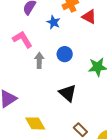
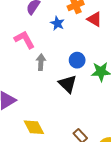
blue circle: (65, 54) -> (77, 60), moved
black triangle: (68, 93) -> (68, 84), moved

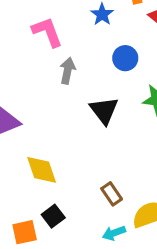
blue circle: (77, 60) -> (125, 58), moved

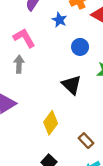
gray arrow: (68, 71) -> (19, 64), moved
yellow diamond: (42, 170) -> (51, 123), moved, turned 65

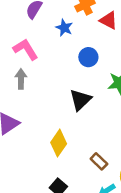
black triangle: (71, 85) -> (80, 100), turned 35

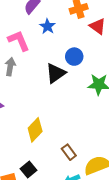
blue star: (64, 28) -> (47, 26), moved
black triangle: (80, 100) -> (56, 73), moved

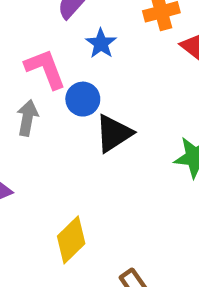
blue circle: (74, 57) -> (83, 99), moved

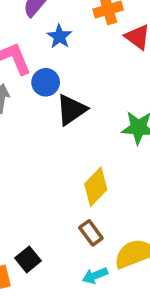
yellow diamond: (71, 240) -> (96, 187), moved

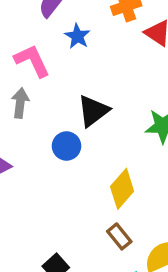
blue circle: (46, 82) -> (67, 146), moved

